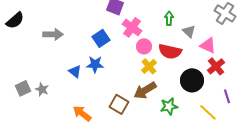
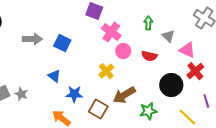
blue square: (101, 38) -> (62, 43), moved, turned -30
red semicircle: (170, 51) -> (149, 56), size x0.7
blue star: (95, 64) -> (74, 94), moved
yellow cross: (149, 66) -> (106, 71), moved

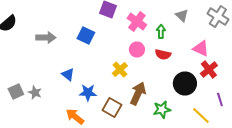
green arrow: (148, 23) -> (161, 32), moved
pink cross: (111, 32) -> (137, 22), moved
gray triangle: (168, 36) -> (182, 16), moved
blue square: (62, 43) -> (86, 36), moved
brown arrow: (124, 95) -> (138, 94), turned 145

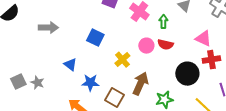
blue square: (86, 36) -> (95, 38), moved
pink circle: (137, 50) -> (146, 46), moved
red cross: (209, 70) -> (211, 60), turned 30

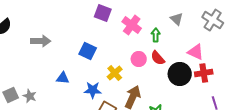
red semicircle: (165, 45) -> (158, 58), turned 35
blue triangle: (70, 65) -> (63, 78), turned -32
black circle: (187, 74) -> (180, 74), moved
blue star: (90, 83) -> (93, 90), moved

